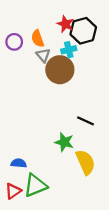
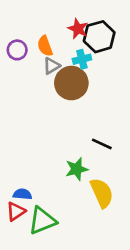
gray triangle: (43, 55) -> (52, 66), turned 40
green star: (64, 142) -> (77, 169), turned -30
red triangle: (13, 191) -> (16, 211), moved

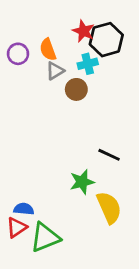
brown circle: (71, 83) -> (76, 89), size x0.6

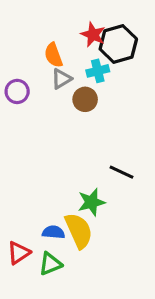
purple circle: (18, 54) -> (17, 91), moved
yellow semicircle: (109, 208) -> (79, 231), moved
blue semicircle: (24, 209) -> (53, 232), moved
green triangle: (45, 237) -> (50, 264), size x0.7

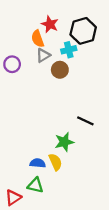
red star: (93, 35) -> (50, 24), moved
yellow semicircle: (79, 231) -> (55, 162), size x0.7
red triangle: (19, 253) -> (13, 198), moved
green triangle: (50, 264) -> (35, 185), turned 35

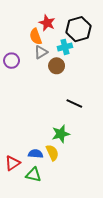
black line: (85, 121) -> (74, 104), moved
red triangle: (13, 198) -> (13, 163), moved

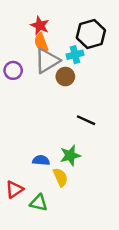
red star: (47, 23) -> (40, 25), moved
gray triangle: (41, 52) -> (47, 61), size x1.6
blue semicircle: (36, 154) -> (41, 160), moved

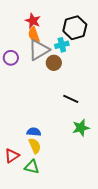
green star: (70, 155) -> (81, 128), moved
yellow semicircle: (60, 177) -> (35, 146), moved

